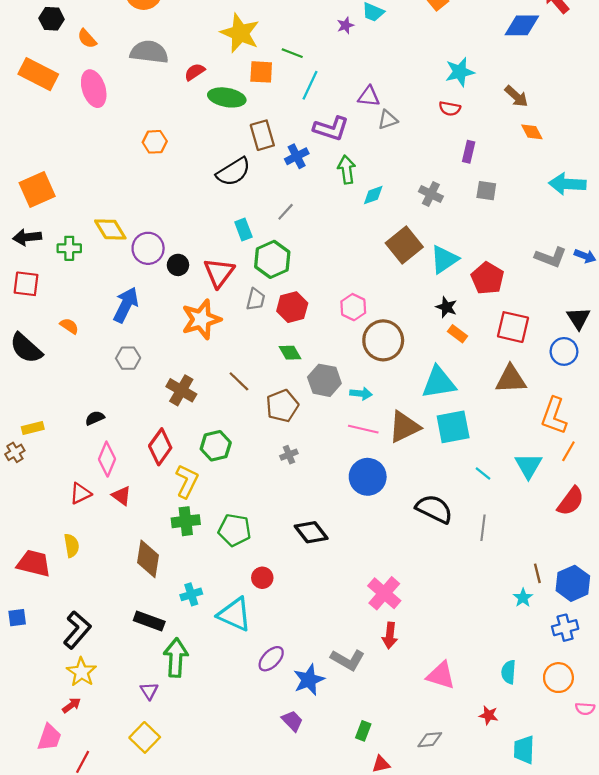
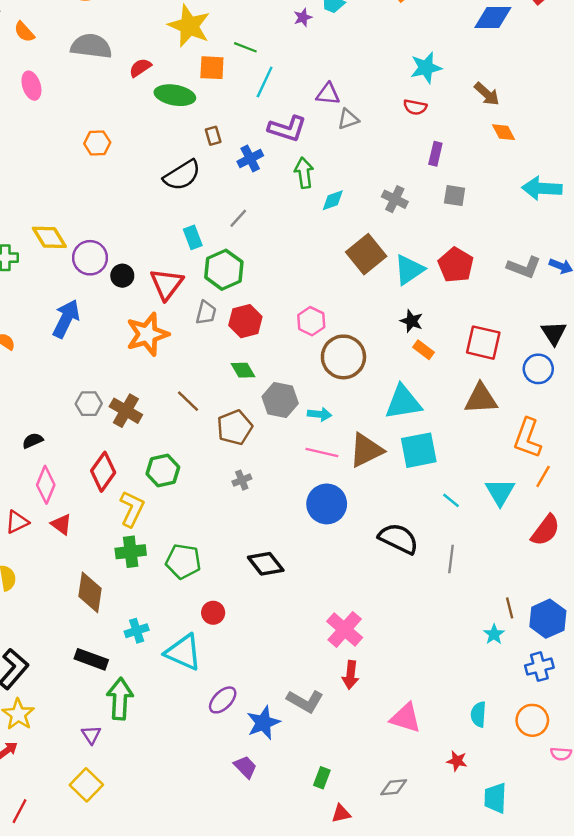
pink ellipse: (94, 89) -> (31, 86), size x0.7
brown rectangle: (262, 135) -> (213, 136), size x0.6
red pentagon: (487, 278) -> (456, 265), moved
gray hexagon: (128, 358) -> (89, 404), moved

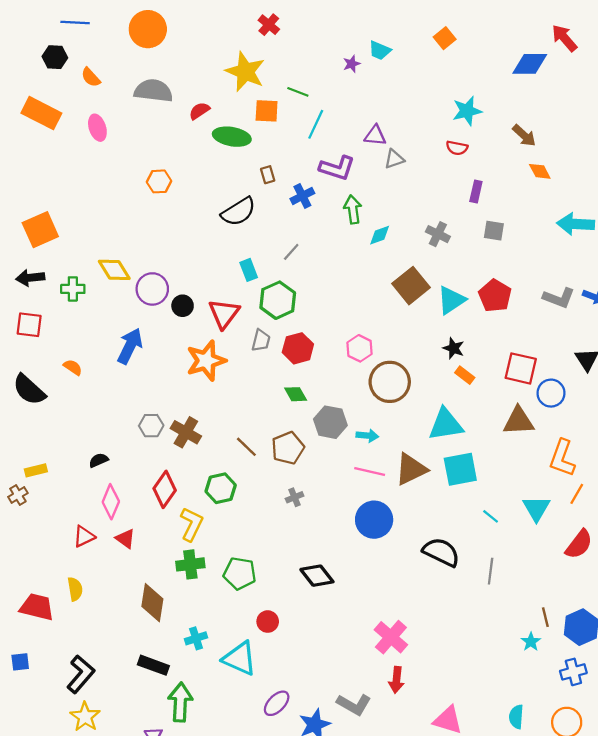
blue circle: (538, 369) -> (551, 393), moved
brown line: (188, 401) -> (246, 447), moved

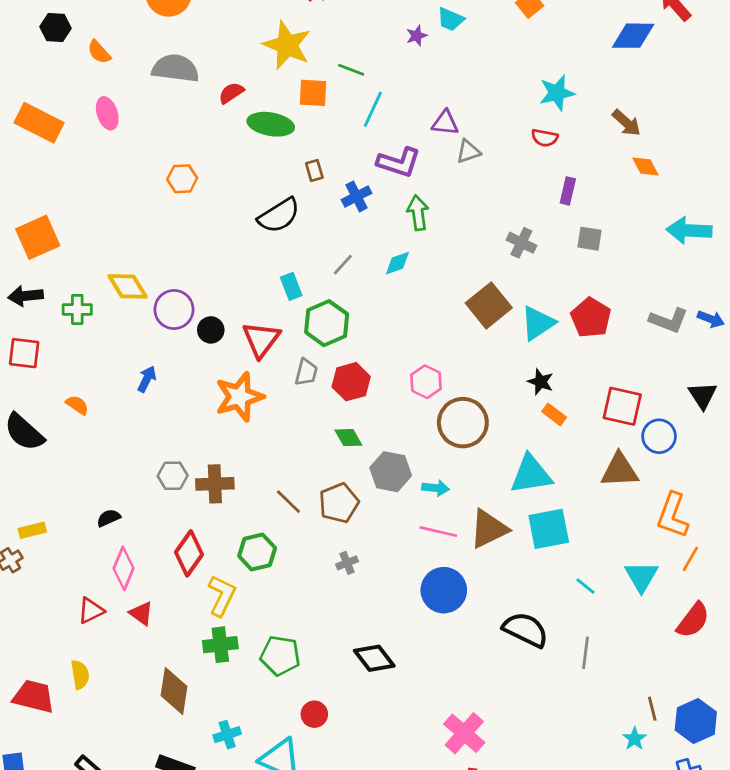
orange rectangle: (41, 113) -> (39, 123), moved
cyan diamond: (380, 235) -> (397, 263), moved
blue arrow: (130, 346) -> (147, 379), size x0.6
brown cross: (186, 432) -> (215, 484), turned -32

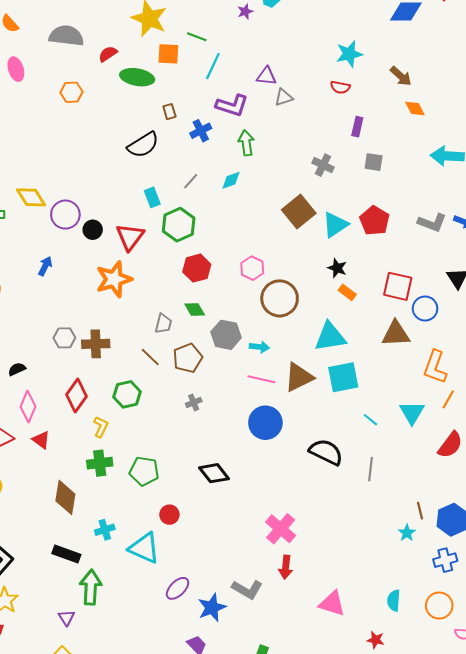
orange hexagon: (182, 179) -> (71, 92), moved
gray trapezoid: (306, 372) -> (163, 324), moved
yellow L-shape: (222, 596) -> (101, 427), size x0.7

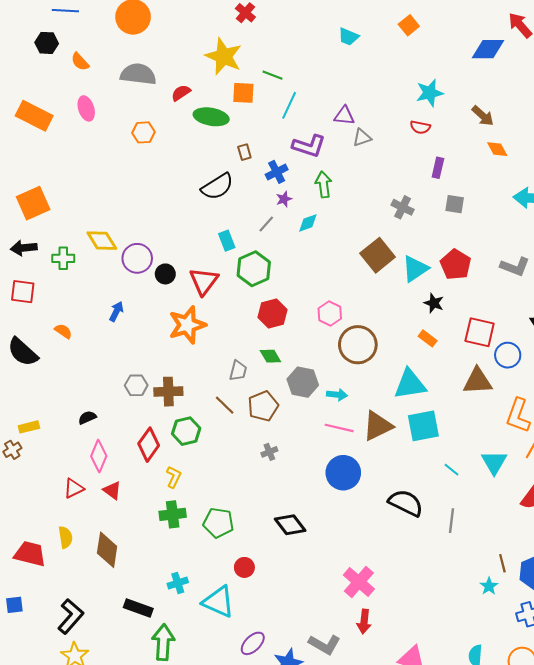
purple star: (245, 11) -> (284, 199), moved
black star: (337, 268) -> (434, 303), moved
green hexagon: (127, 394) -> (186, 431), moved
brown diamond: (65, 497) -> (107, 550), moved

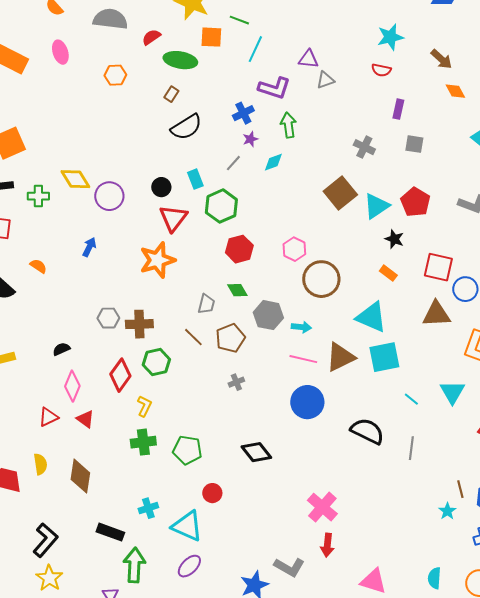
brown rectangle: (244, 152) -> (171, 94), moved, turned 49
black circle: (165, 274) -> (161, 187), moved
cyan triangle: (410, 384) -> (371, 317), turned 32
purple ellipse: (253, 643) -> (189, 566), moved

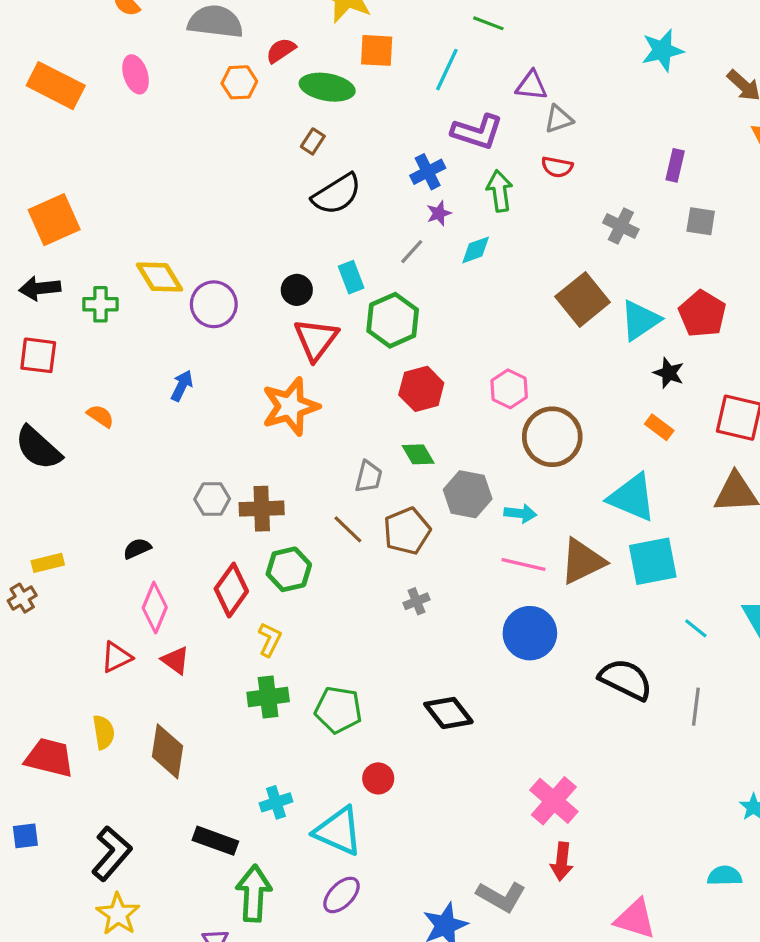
green line: (239, 20) -> (488, 23), moved
red semicircle: (381, 70) -> (557, 167), moved
orange hexagon: (115, 75) -> (239, 82), moved
cyan semicircle: (434, 578) -> (725, 876), moved, turned 85

